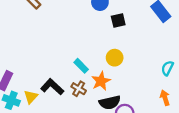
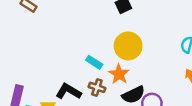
yellow circle: (115, 58) -> (128, 46), size x1.5

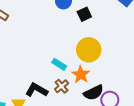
brown cross: (97, 87) -> (62, 86), turned 32

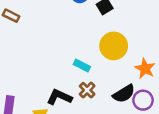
orange star: (81, 74) -> (145, 68), moved

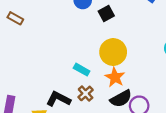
orange star: (145, 68) -> (115, 77), moved

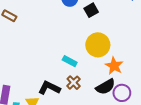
orange star: (115, 77) -> (114, 66), moved

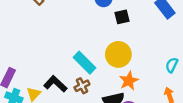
cyan rectangle: (70, 61) -> (84, 63), size x1.5

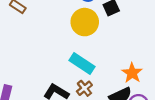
yellow circle: (118, 54) -> (85, 22), moved

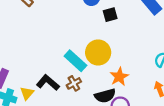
yellow circle: (85, 22) -> (98, 52), moved

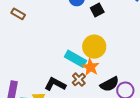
orange star: (119, 77) -> (90, 67), moved

